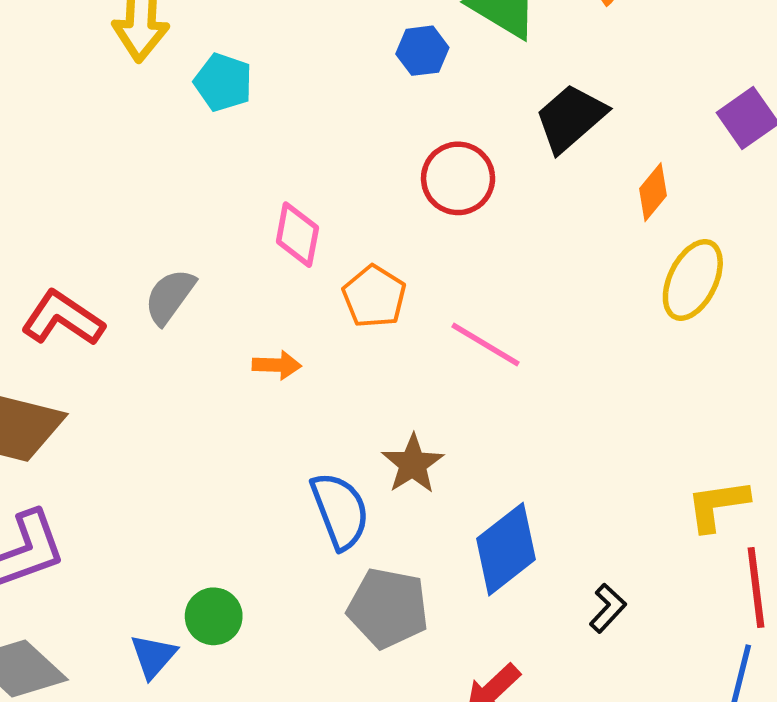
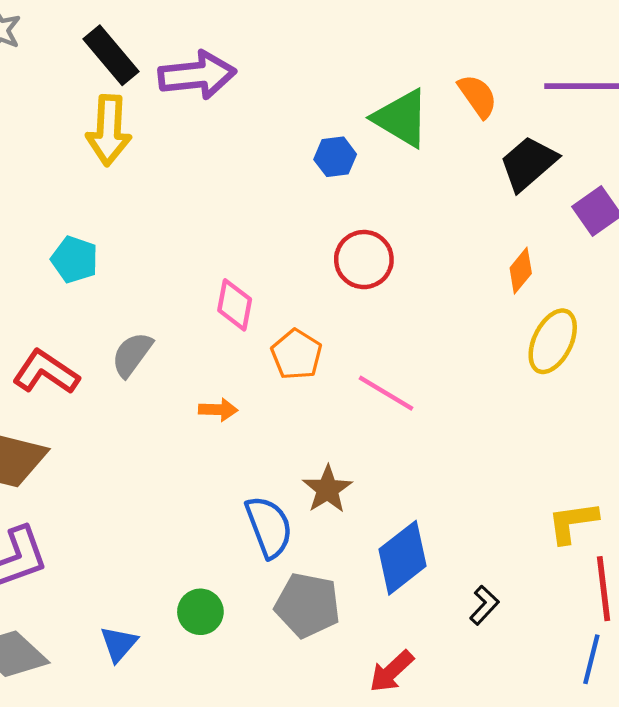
cyan pentagon: (223, 82) -> (75, 260), moved
black trapezoid: (571, 118) -> (528, 163), moved
green circle: (214, 616) -> (200, 612), moved

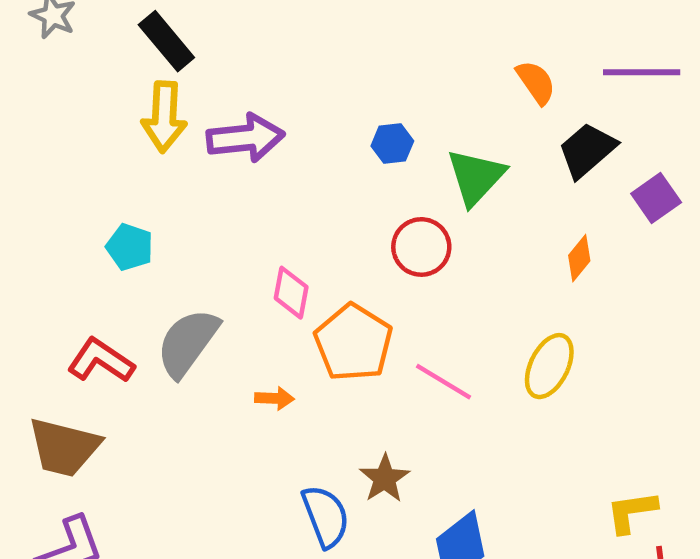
purple arrow: (197, 75) -> (245, 138), moved
green triangle: (401, 118) -> (476, 177), moved, turned 42
yellow ellipse: (553, 341) -> (549, 366), moved
gray semicircle: (132, 354) -> (188, 343), size x1.5
orange pentagon: (297, 354) -> (353, 343), size x1.5

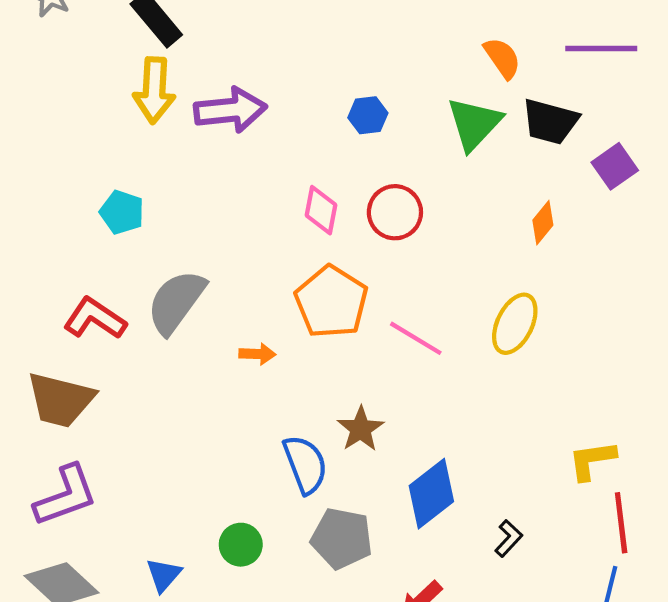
black trapezoid: (587, 150) -> (550, 122), turned -124
green triangle: (476, 177) -> (474, 124), moved
pink diamond: (291, 293) -> (321, 210), moved

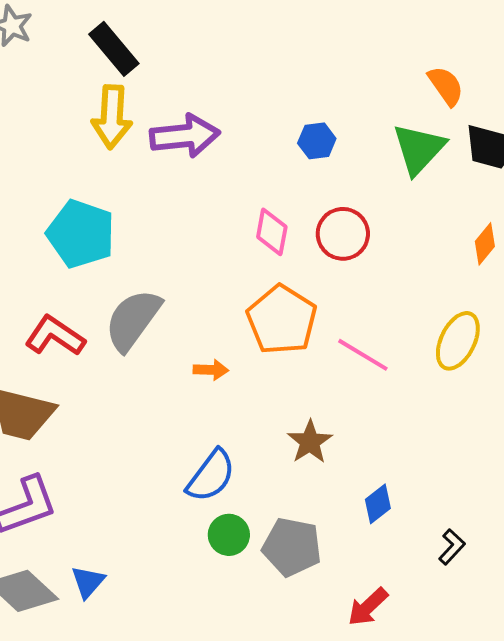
cyan pentagon: (122, 212) -> (81, 234), size x1.6
blue semicircle: (305, 464) -> (211, 476), moved, turned 58
blue diamond: (431, 494) -> (378, 504), size x0.6
green circle: (241, 545) -> (229, 535), moved
blue triangle: (164, 575) -> (88, 582), moved

